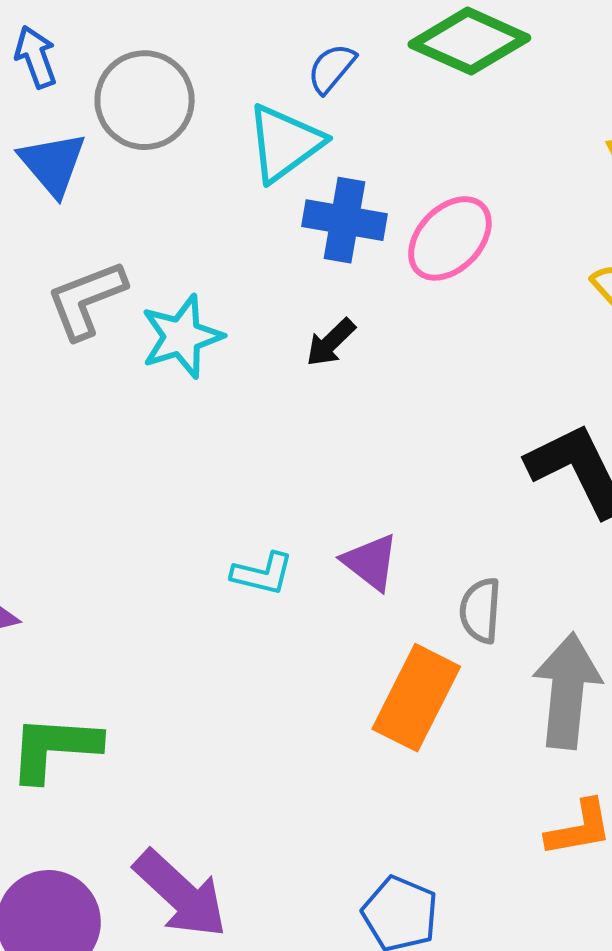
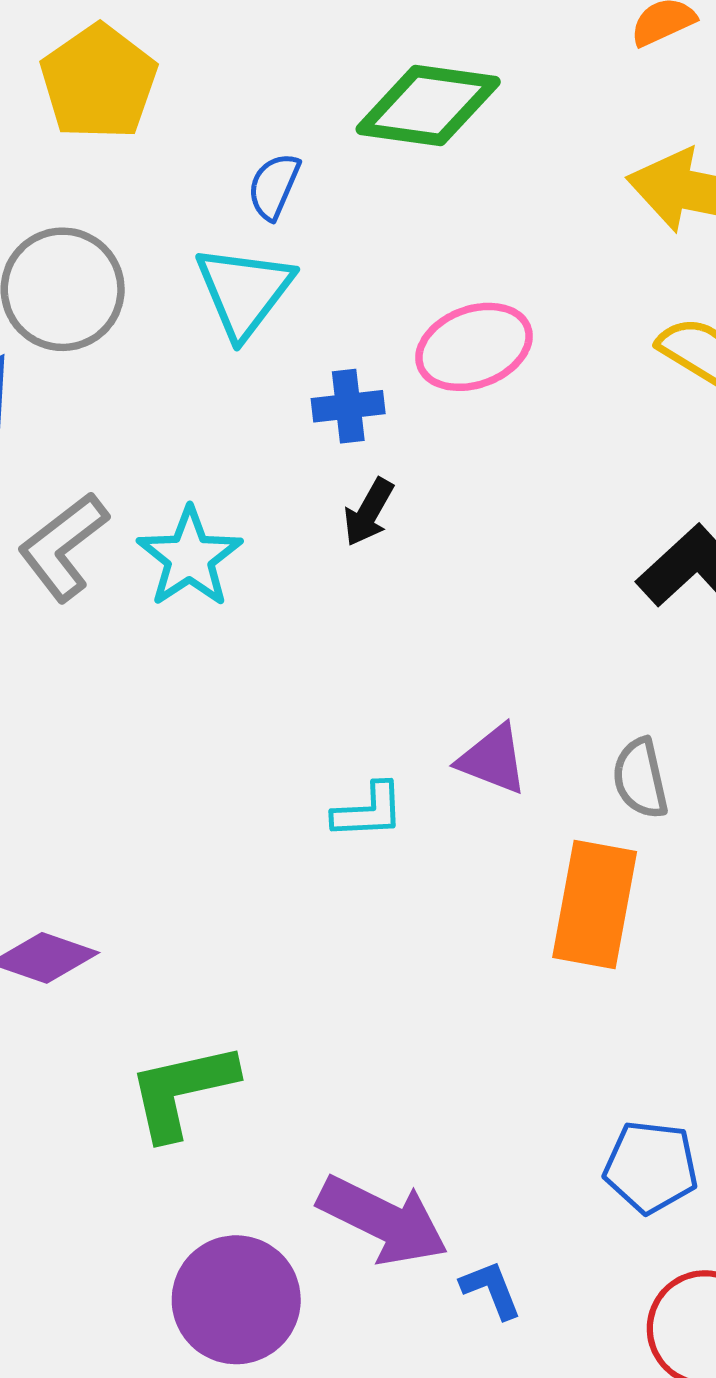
blue cross: (345, 220) -> (348, 406), moved, size x0.7
pink ellipse: (450, 238) -> (474, 347), turned 42

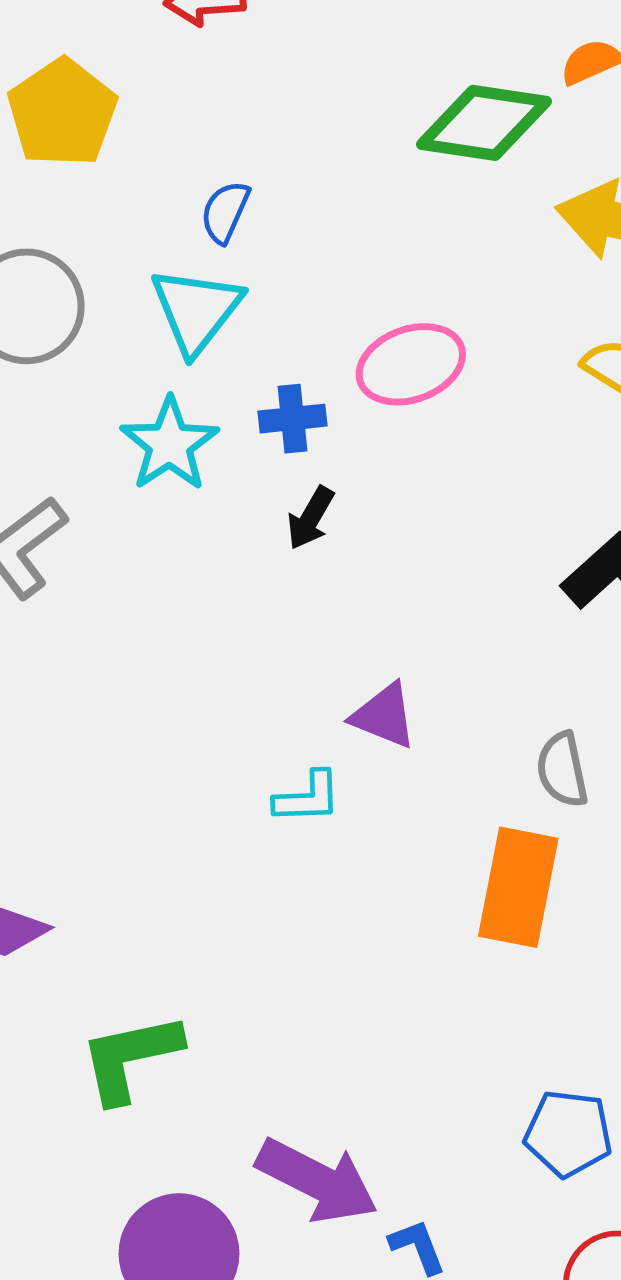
green diamond: (428, 106) -> (484, 123), moved
cyan star: (190, 557) -> (170, 444), moved
purple triangle: (493, 759) -> (384, 716), moved

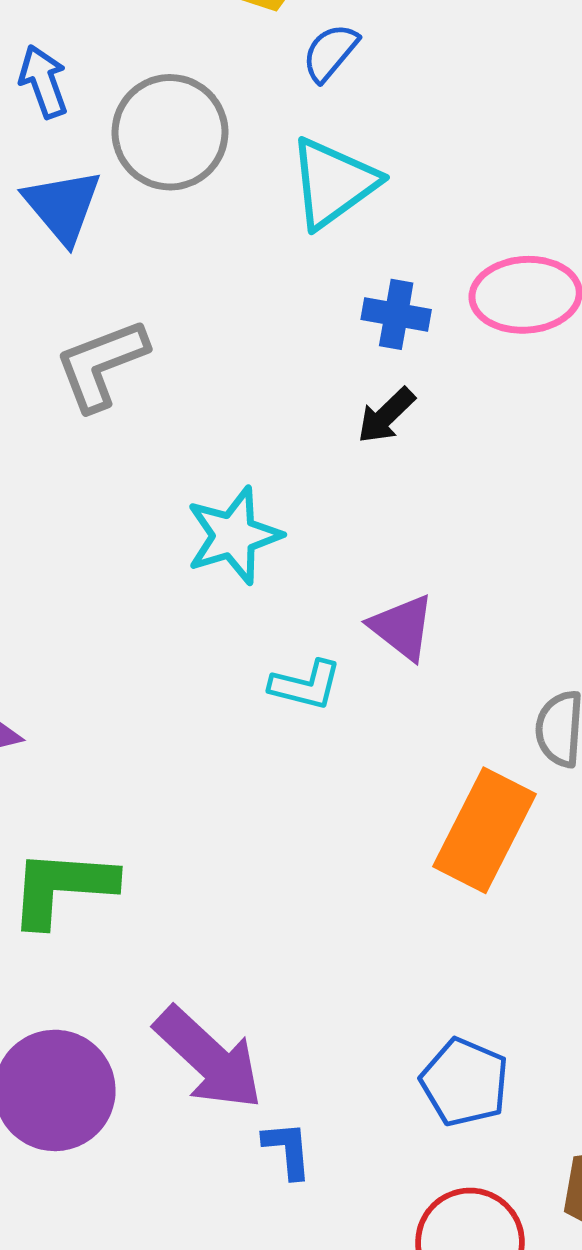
blue semicircle: (225, 212) -> (330, 53), moved
cyan star: (170, 444) -> (234, 536), moved

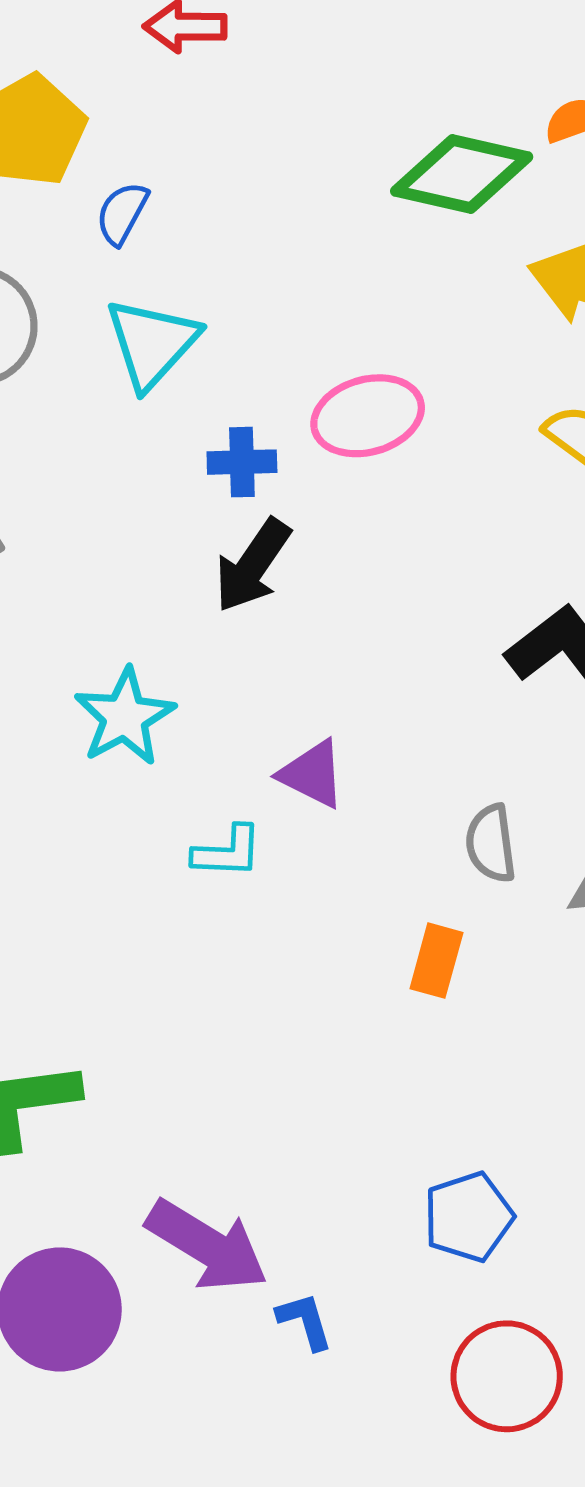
black arrow: (386, 416) -> (253, 565), size x1.5
orange rectangle: (484, 830) -> (436, 961), size x0.6
blue pentagon: (465, 1082) -> (468, 1217), turned -30

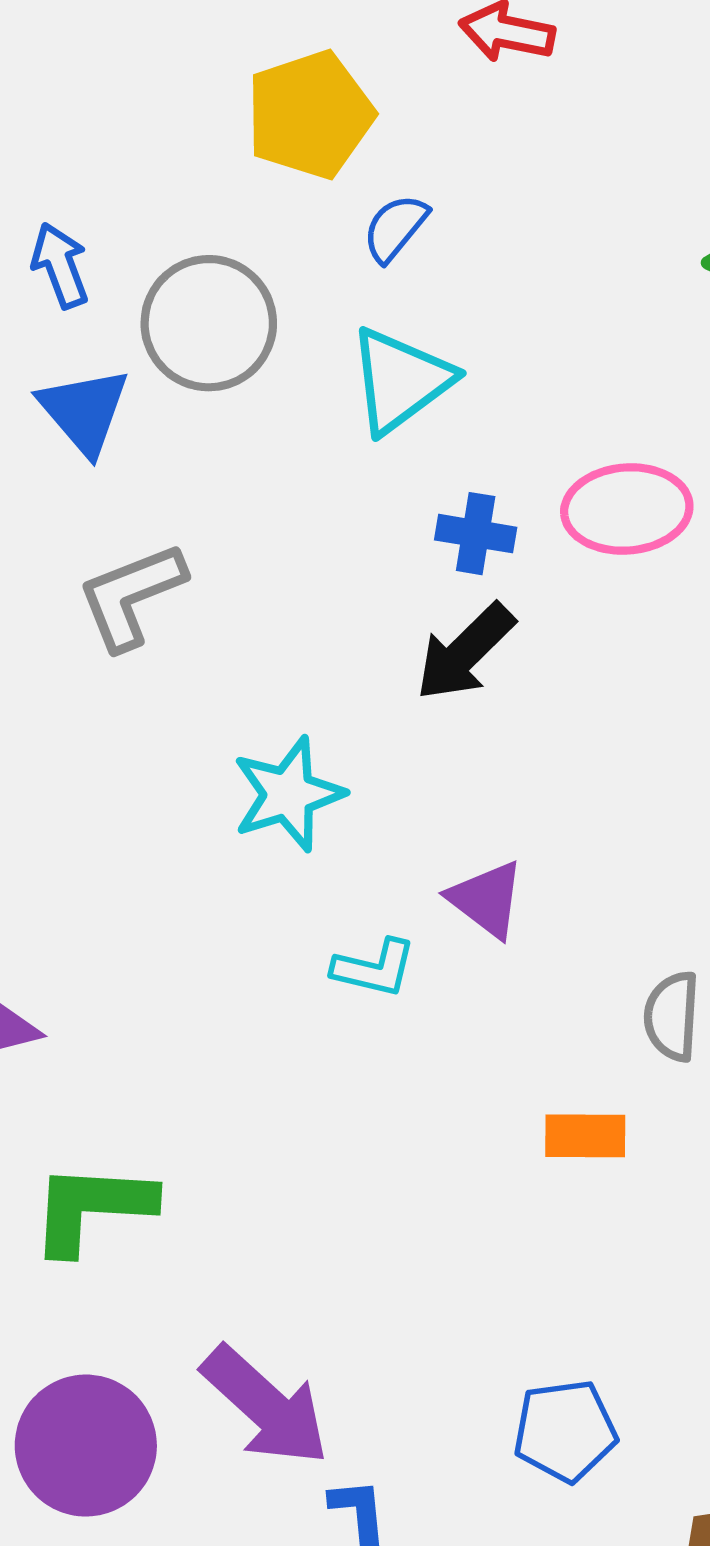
orange rectangle: (436, 961) -> (585, 1136), turned 64

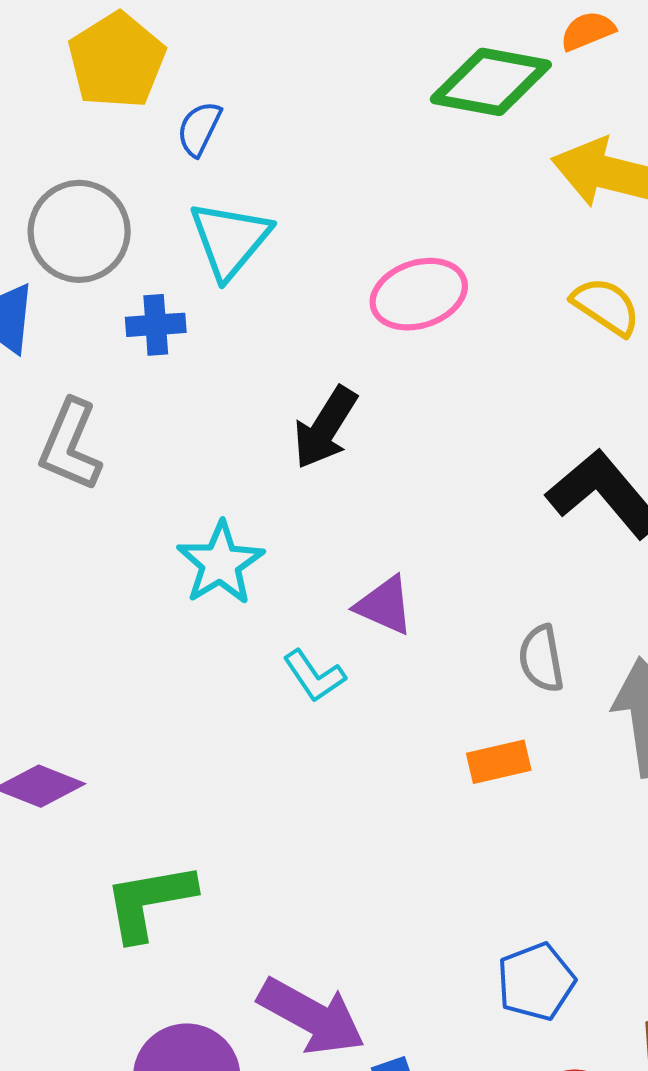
blue cross: (476, 534) -> (156, 325), moved
gray L-shape: (131, 596) -> (70, 445), turned -32
cyan L-shape: (374, 968) -> (314, 676), turned 56

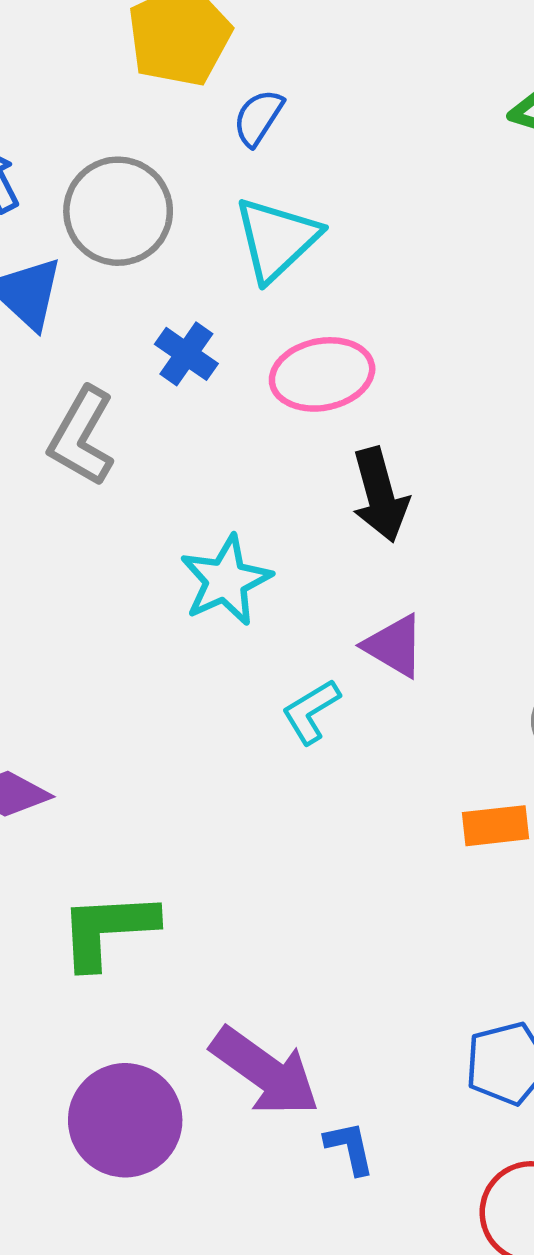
pink ellipse: (419, 294) -> (322, 374), moved
blue cross: (156, 325) -> (186, 354), moved, turned 32
black arrow: (325, 428) -> (380, 495), moved, turned -54
cyan L-shape: (314, 676) -> (311, 711), turned 86

